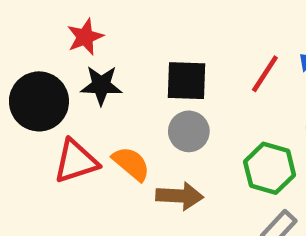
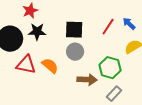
red triangle: (76, 161) -> (26, 65), turned 30
brown arrow: (180, 196) -> (87, 80), moved

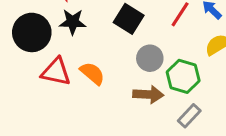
black square: (74, 30) -> (129, 19), turned 30
gray circle: (75, 52) -> (150, 58), moved

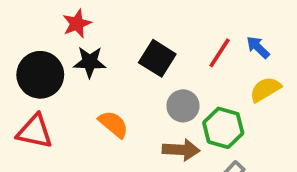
red triangle: (56, 72) -> (35, 132), moved

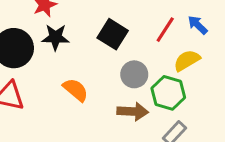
yellow semicircle: (265, 89) -> (187, 60), moved

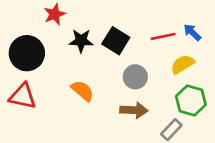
red line: (165, 30) -> (163, 36), turned 45
black star: (55, 37) -> (81, 41), moved
green hexagon: (168, 93) -> (191, 100), moved

